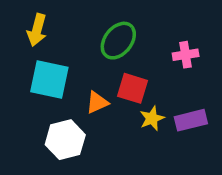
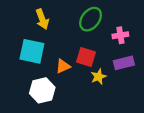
yellow arrow: (37, 30) -> (42, 19), moved, turned -36
green ellipse: (118, 41) -> (91, 19), moved
purple rectangle: (191, 120) -> (124, 63), moved

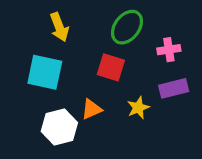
red square: (86, 57) -> (111, 67), moved
orange triangle: (63, 66) -> (92, 109), moved

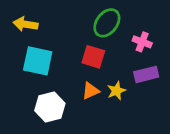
yellow arrow: (59, 27) -> (25, 24), moved, turned 120
pink cross: (169, 50) -> (142, 42), turned 30
orange triangle: (92, 109) -> (91, 91), moved

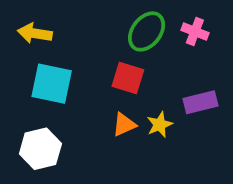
pink cross: (142, 42) -> (195, 31), moved
white hexagon: (50, 107) -> (40, 149), moved

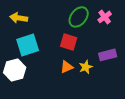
pink cross: (195, 31) -> (105, 17), turned 32
cyan square: (52, 84) -> (28, 45), turned -30
white hexagon: (40, 149) -> (15, 70), moved

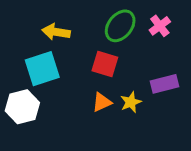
yellow arrow: (19, 18) -> (56, 32), moved

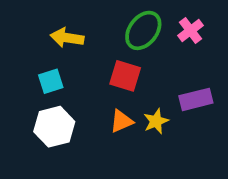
cyan square: (42, 69) -> (51, 81), size x0.6
white hexagon: (22, 107) -> (54, 127), moved

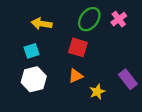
purple rectangle: (196, 99) -> (128, 79), moved, turned 66
yellow star: (156, 121) -> (97, 92), moved

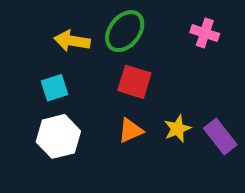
green ellipse: (89, 19) -> (125, 31), moved
pink cross: (119, 19) -> (205, 33), turned -35
yellow star: (97, 92) -> (177, 129), moved

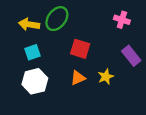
green ellipse: (125, 31) -> (57, 19), moved
yellow arrow: (72, 41) -> (29, 24), moved
purple rectangle: (220, 136) -> (131, 56), moved

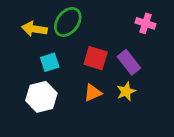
cyan square: (33, 52) -> (50, 62), moved
purple rectangle: (131, 56) -> (129, 62), moved

